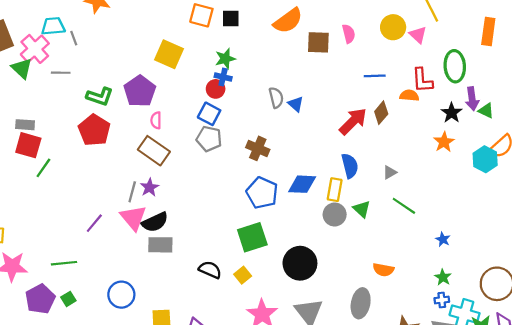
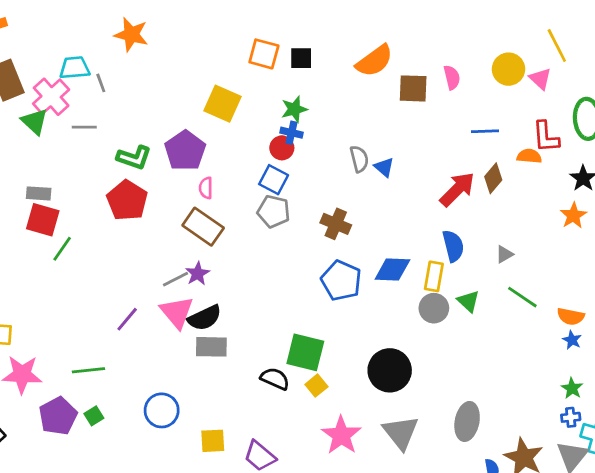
gray line: (132, 192) -> (175, 279), turned 48
green square: (252, 237) -> (305, 352), moved, turned 32
orange semicircle: (383, 270) -> (571, 316), moved

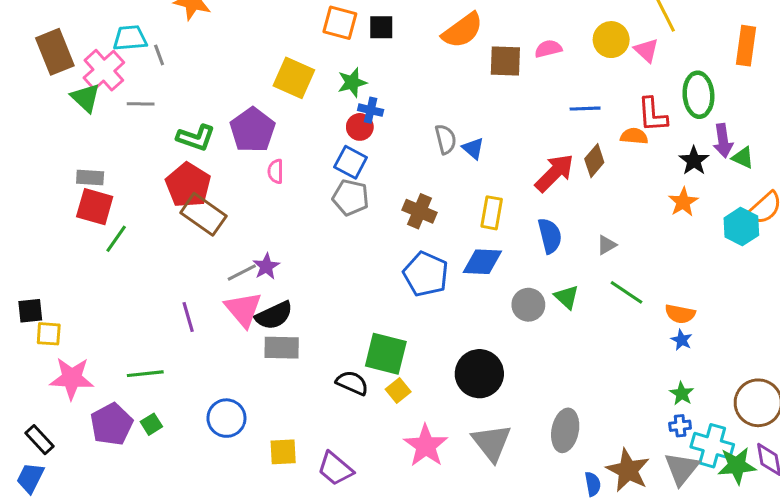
pink semicircle: (452, 77) -> (548, 49), turned -90
green star: (294, 109) -> (352, 82), moved
brown rectangle: (203, 227) -> (203, 214), moved
yellow rectangle: (434, 276) -> (492, 213), moved
purple line: (127, 319) -> (188, 317), turned -56

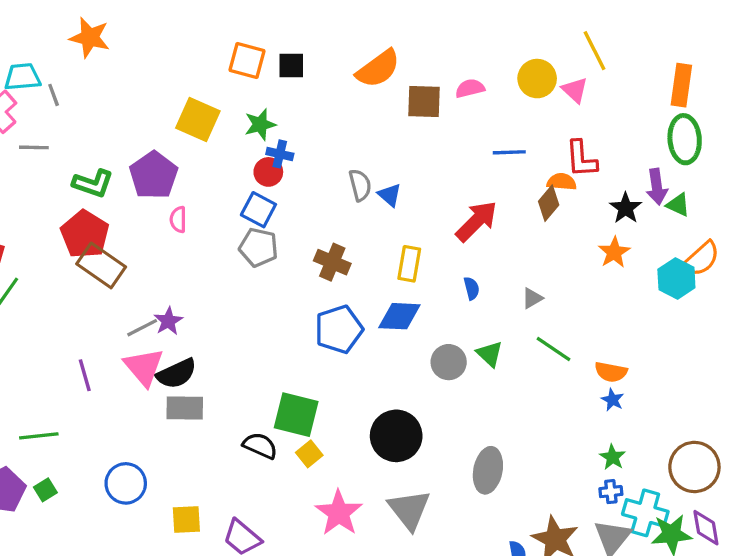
green ellipse: (698, 95) -> (685, 139), moved
brown diamond: (594, 161) -> (549, 203), moved
blue semicircle: (550, 236) -> (472, 288), size x0.6
blue pentagon: (426, 274) -> (339, 329), turned 30
gray ellipse: (565, 430) -> (488, 470), moved

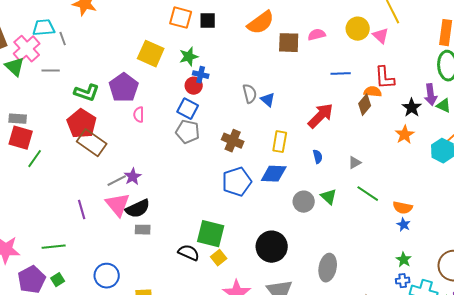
gray rectangle: (185, 408) -> (143, 230), size x0.7

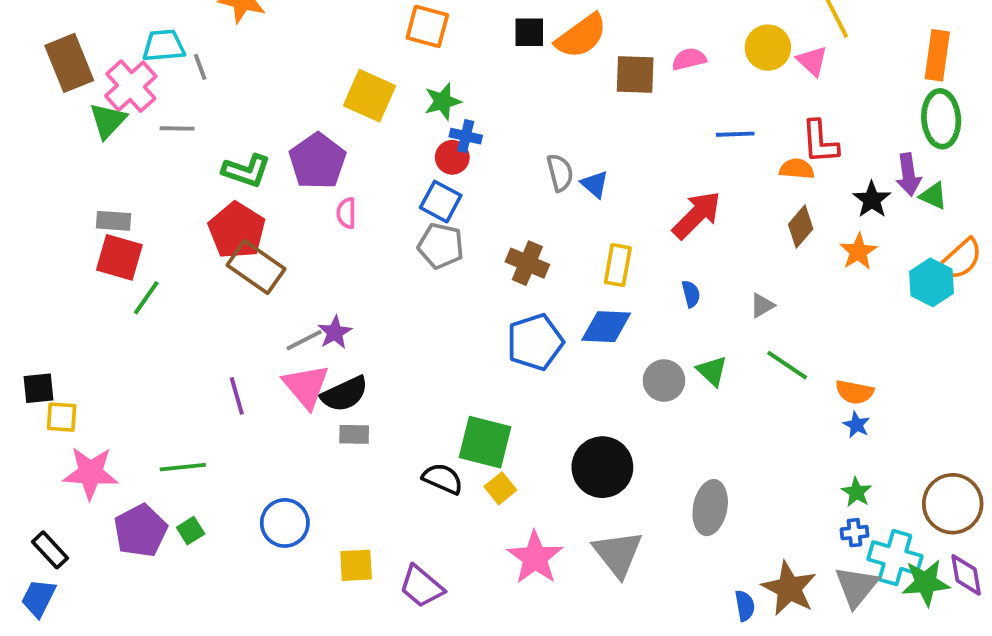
black square: (208, 21) -> (529, 32), moved
green triangle: (15, 67) -> (108, 121), turned 30
brown diamond: (365, 105) -> (801, 227), moved

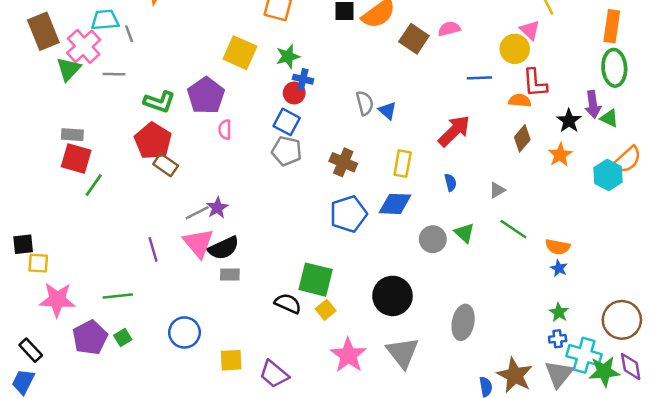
yellow circle: (768, 48) -> (515, 49), moved
brown square: (635, 75) -> (414, 39), turned 32
brown rectangle: (256, 267) -> (166, 165), size x0.7

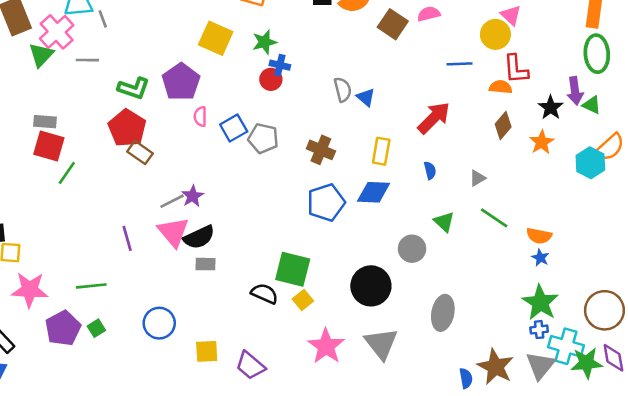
blue square: (287, 122) -> (234, 128), moved, turned 32
gray circle: (433, 239) -> (412, 249), moved
green star: (559, 312) -> (540, 303), size x1.8

